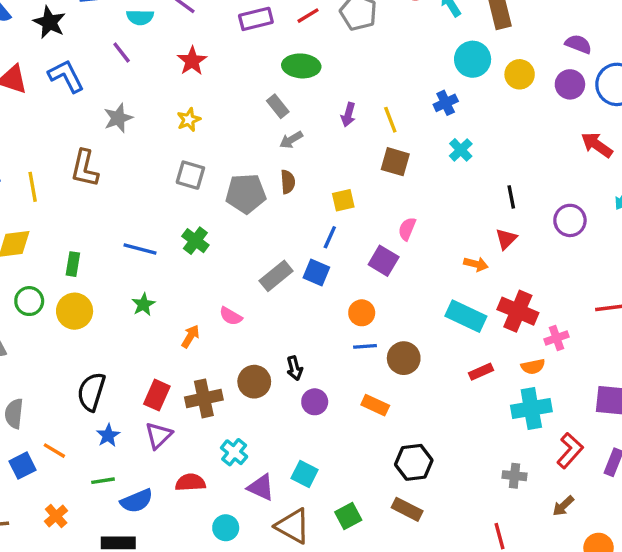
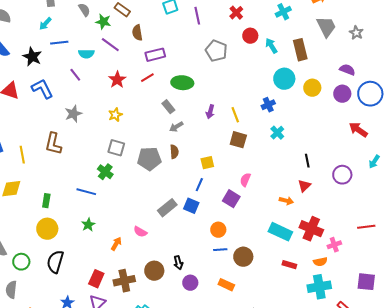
red line: (308, 16) -> (147, 78), moved
green cross: (195, 241) -> (105, 172), moved
green circle: (29, 301) -> (21, 262), moved
red rectangle: (481, 372) -> (289, 265), turned 40
black semicircle: (91, 392) -> (55, 262), moved

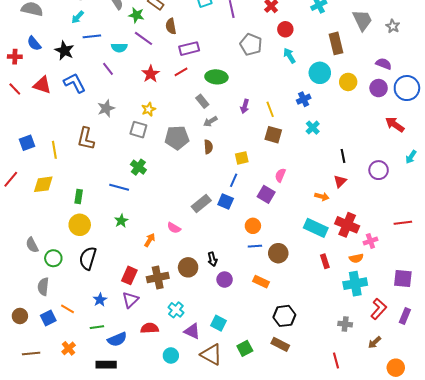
cyan arrow: (271, 46) -> (289, 56), moved
gray square: (116, 148) -> (138, 130), moved
gray pentagon: (149, 159) -> (177, 138), moved
red rectangle: (289, 265) -> (325, 261), turned 56

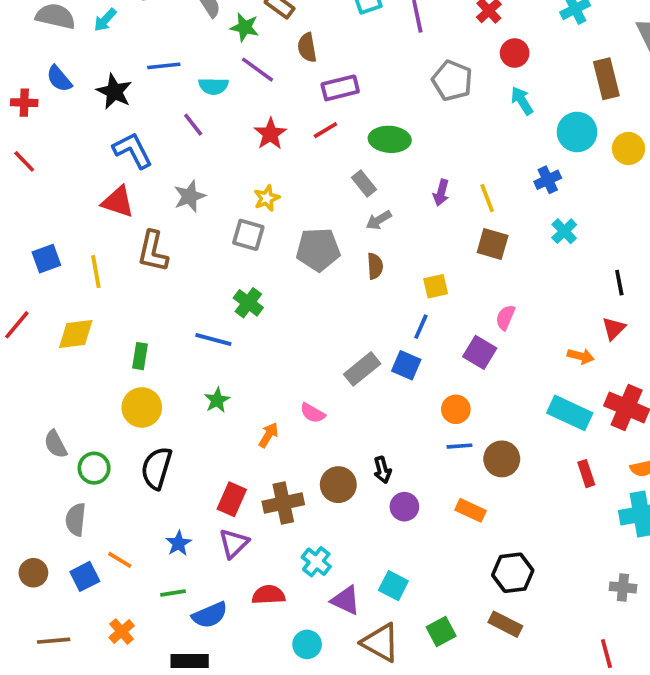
cyan arrow: (78, 17) -> (105, 20), moved
red triangle: (42, 85) -> (118, 202), moved

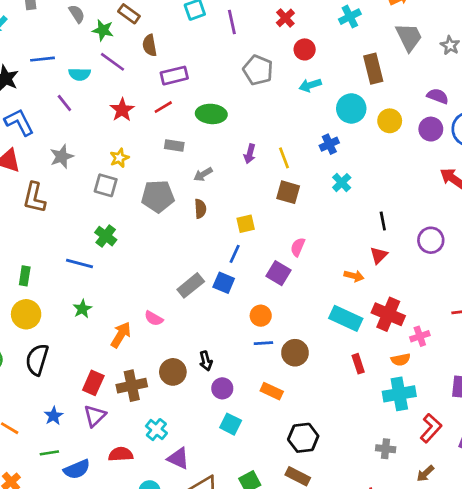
cyan arrow: (522, 101) -> (310, 85), turned -75
gray rectangle: (364, 183) -> (174, 146), moved, turned -42
orange arrow: (269, 435) -> (121, 335), size x1.4
cyan square: (393, 586) -> (231, 424), moved

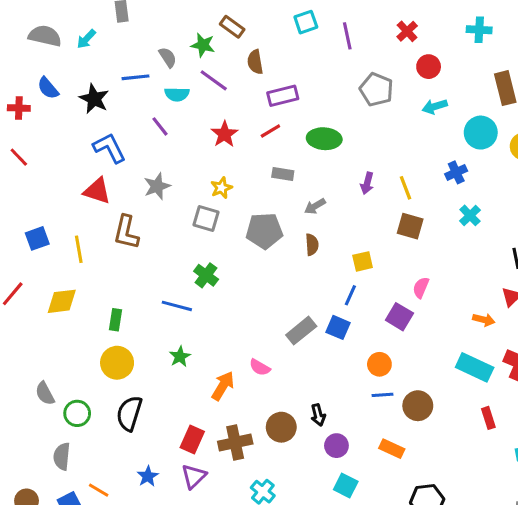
gray semicircle: (77, 14) -> (168, 57), moved
cyan cross: (350, 17) -> (479, 30), turned 30

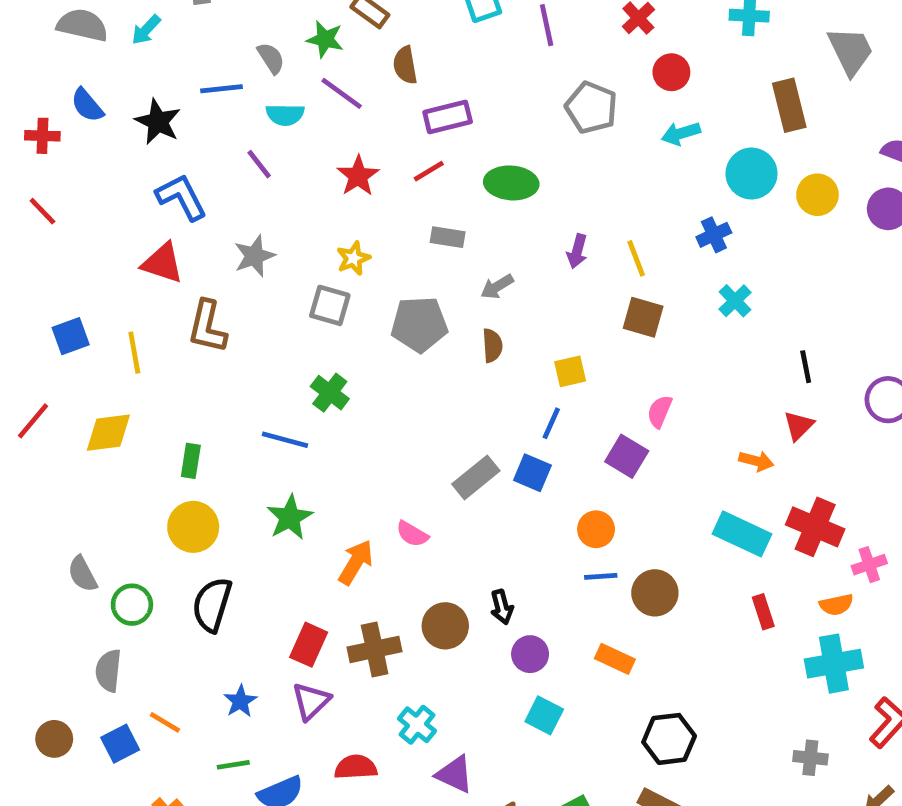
green star: (180, 357) -> (290, 517), size x1.4

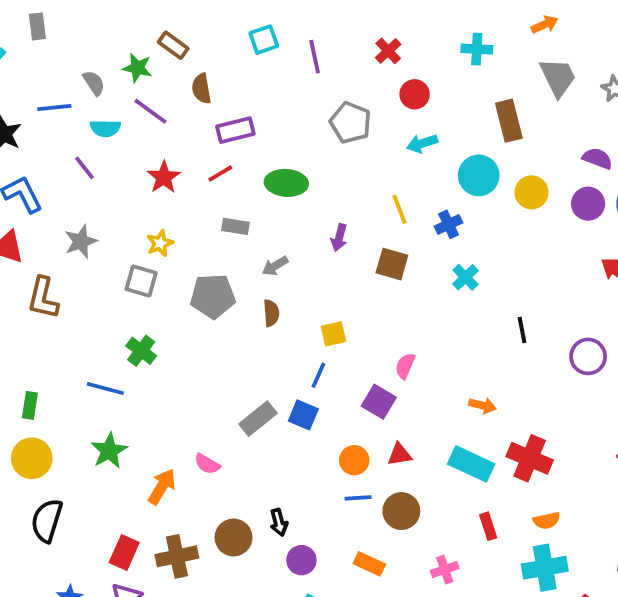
yellow line: (636, 258) -> (399, 209), moved
brown square: (643, 317) -> (392, 264), moved
red triangle: (799, 426) -> (399, 455), moved, turned 36
pink cross: (869, 565) -> (445, 570), moved

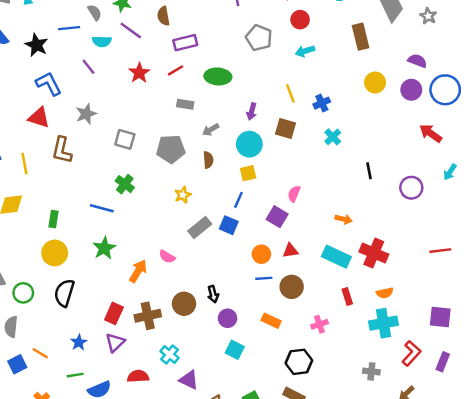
cyan circle: (479, 175) -> (249, 144), moved
yellow star: (160, 243) -> (183, 195), moved

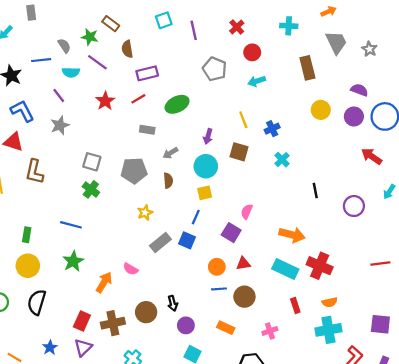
green ellipse: (218, 76) -> (177, 104), turned -30
gray star: (86, 114) -> (60, 125), moved
green cross: (125, 184) -> (91, 189), moved
orange arrow: (344, 219) -> (292, 235), size x1.6

